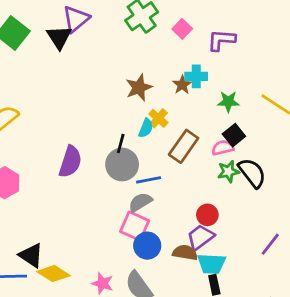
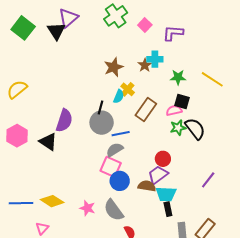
black square: (234, 135) -> (182, 101), turned -35
black triangle: (31, 255) -> (48, 142), moved

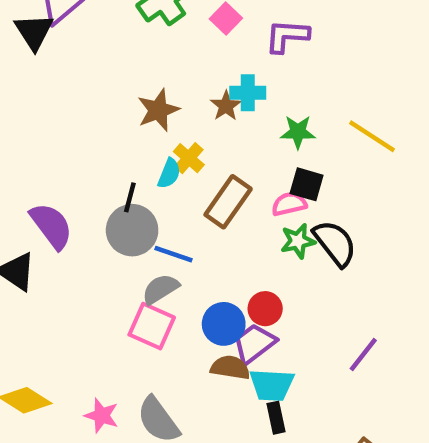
purple semicircle: (64, 121) -> (51, 226), turned -55
blue line: (121, 134) -> (174, 254), turned 30
blue circle: (120, 181) -> (224, 324), moved

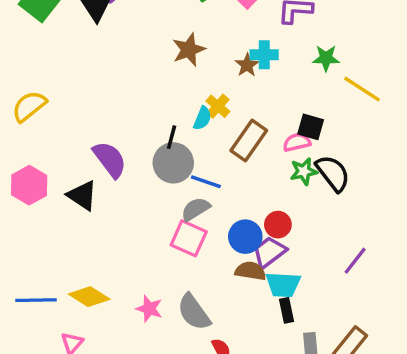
brown star: (158, 110) -> (189, 50), moved
green star: (298, 132) -> (326, 58), moved

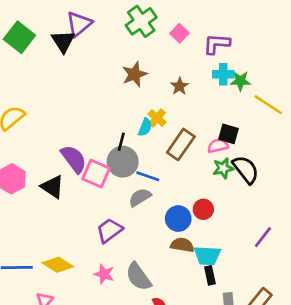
cyan cross: (264, 55) -> (223, 74), moved
pink square: (189, 238) -> (96, 174), moved
purple trapezoid: (269, 252) -> (109, 230), moved

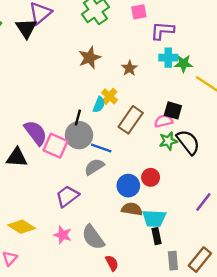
pink square: (180, 33) -> (139, 12), moved, turned 35
black triangle: (52, 187) -> (17, 157), turned -30

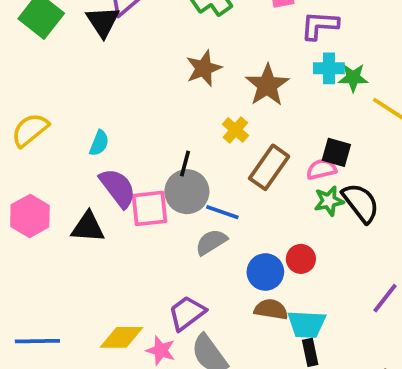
brown star: (129, 68) -> (267, 85), size x1.6
cyan semicircle: (99, 105) -> (99, 143), moved
pink square: (56, 146) -> (150, 208), turned -30
purple trapezoid: (67, 196) -> (187, 313), moved
yellow diamond: (21, 227) -> (121, 337), moved, turned -32

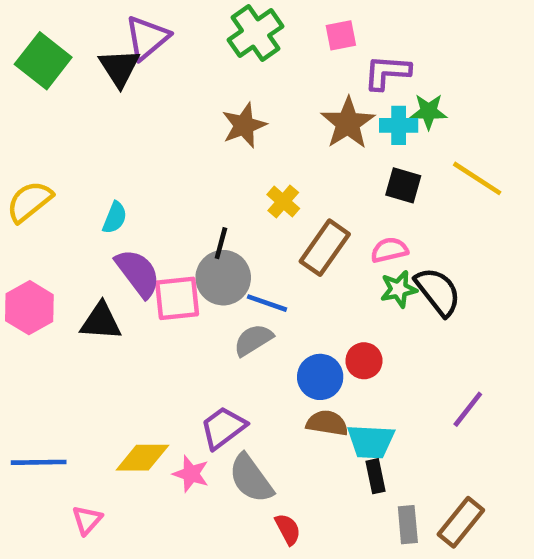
green star: (353, 78) -> (429, 112), moved
brown star: (267, 85) -> (348, 123), moved
black square: (336, 152) -> (403, 185), moved

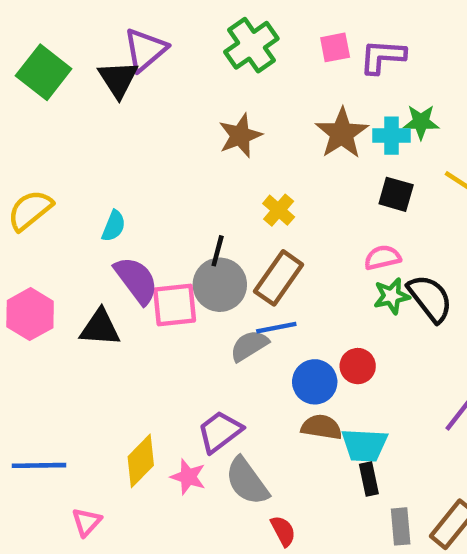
purple L-shape: (387, 72) -> (383, 56), moved
brown rectangle: (325, 248) -> (279, 278), moved
blue line: (267, 303) -> (276, 328), moved, turned -30
yellow diamond: (142, 458) -> (141, 461), turned -46

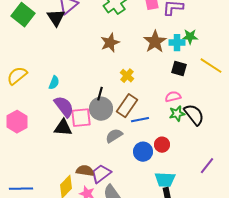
black triangle: (100, 328) -> (63, 128), moved
blue line: (276, 328) -> (140, 120), moved
brown semicircle: (322, 427) -> (85, 171), moved

